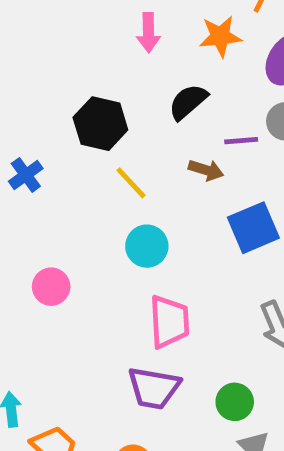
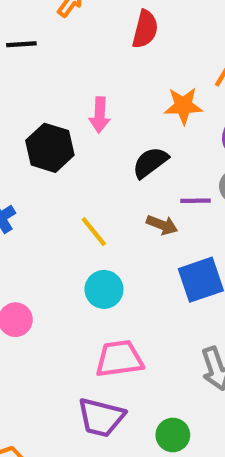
pink arrow: (148, 33) -> (100, 115), moved
black hexagon: (100, 124) -> (50, 148), moved
pink trapezoid: (169, 322) -> (119, 359), turned -99

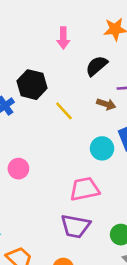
black hexagon: (50, 148) -> (32, 85), moved
cyan circle: (104, 289) -> (102, 148), moved

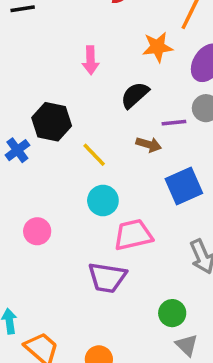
cyan circle: (102, 148) -> (103, 200), moved
pink trapezoid: (85, 189) -> (133, 235), moved
purple trapezoid: (75, 226) -> (107, 278), moved

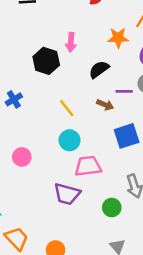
black hexagon: (52, 122) -> (46, 61), moved
green circle: (172, 313) -> (112, 207), moved

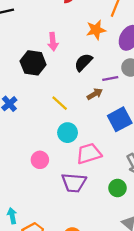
brown arrow: (105, 105) -> (95, 94), turned -42
pink circle: (22, 157) -> (40, 160), moved

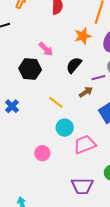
pink arrow: (53, 42) -> (46, 49), turned -35
purple trapezoid: (74, 183) -> (82, 186), moved

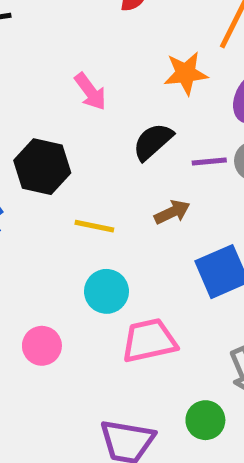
black hexagon: (30, 69) -> (42, 167), moved
purple line: (98, 78) -> (209, 161), moved
yellow line: (56, 102) -> (94, 226), turned -35

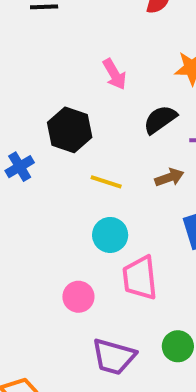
pink trapezoid: (149, 341) -> (140, 278), turned -90
pink circle: (42, 346) -> (78, 297), moved

